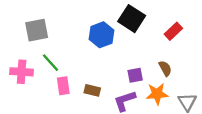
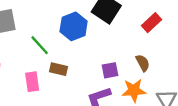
green line: (51, 63) -> (40, 45), moved
brown rectangle: (92, 90) -> (58, 69), moved

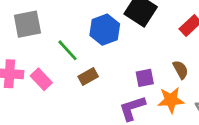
brown rectangle: (58, 69) -> (88, 77), turned -42
pink rectangle: (32, 82) -> (41, 79), moved, turned -36

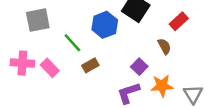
brown semicircle: (181, 70) -> (164, 46), moved
purple square: (145, 78) -> (139, 67), turned -35

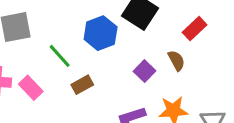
purple square: (139, 67) -> (145, 71), moved

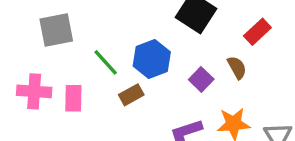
blue hexagon: (101, 33) -> (152, 59), moved
pink rectangle: (31, 88) -> (73, 98), turned 45

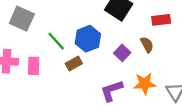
gray square: (56, 30) -> (22, 19), turned 35
red rectangle: (257, 32) -> (161, 20), turned 36

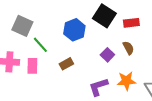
red rectangle: (161, 20) -> (131, 23), moved
blue hexagon: (88, 39) -> (74, 30), moved
green line: (56, 41) -> (40, 45), moved

